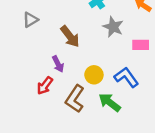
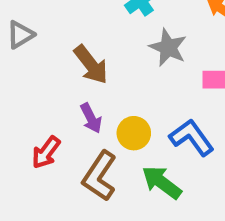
purple arrow: (58, 64) -> (91, 118), moved

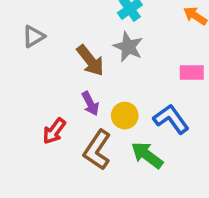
gray star: (168, 47) -> (128, 47), moved

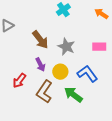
gray star: (128, 47) -> (66, 47), moved

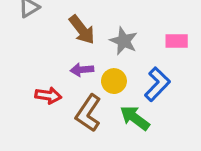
purple arrow: (40, 65) -> (82, 70), turned 112
blue L-shape: (87, 74) -> (157, 84), turned 80
red arrow: (19, 81) -> (48, 95), turned -119

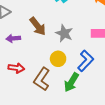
purple arrow: (82, 70) -> (13, 38), moved
green arrow: (135, 118) -> (71, 82), turned -96

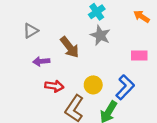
gray star: (64, 33) -> (100, 35), moved
red arrow: (16, 68) -> (54, 86), moved

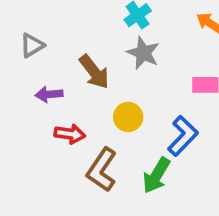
yellow circle: (93, 85) -> (128, 117), moved

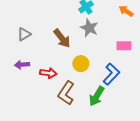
gray triangle: (32, 45) -> (24, 34), moved
purple arrow: (49, 94) -> (22, 65), moved

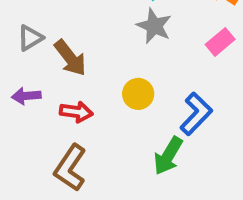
brown arrow: (62, 38) -> (70, 58), moved
pink rectangle: (124, 46) -> (220, 42), moved, turned -40
brown L-shape: (66, 93) -> (70, 168), moved

